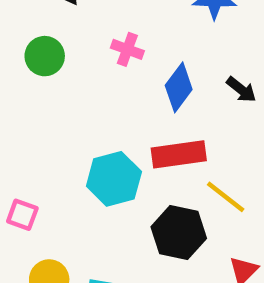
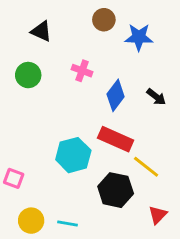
red rectangle: (179, 154) -> (116, 139), turned 32

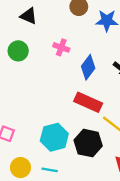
cyan hexagon: (73, 155) -> (54, 137), moved

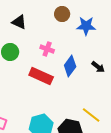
red rectangle: (88, 102) -> (41, 76), moved

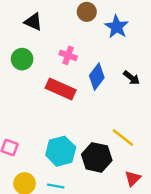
blue star: (86, 26) -> (117, 27), turned 30

